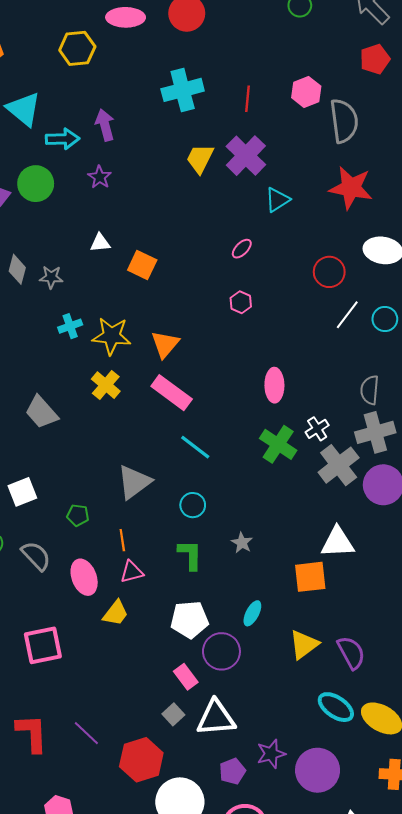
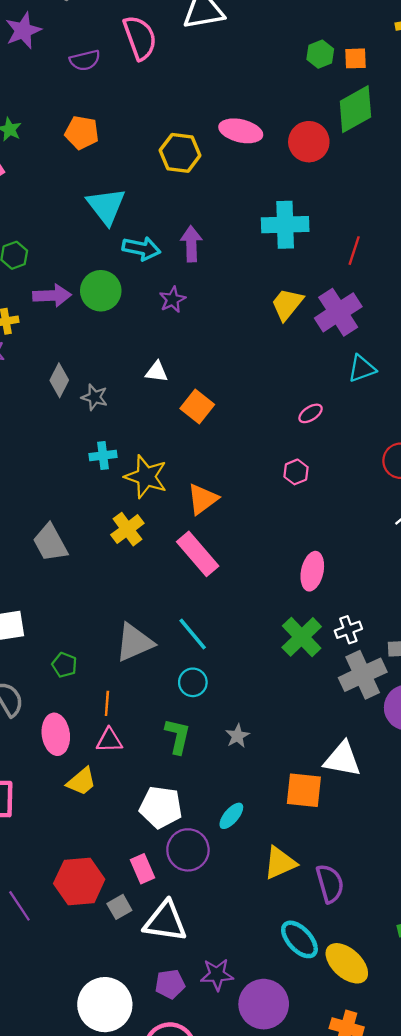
cyan line: (195, 447) -> (193, 634), moved
red hexagon: (141, 760) -> (79, 881), moved

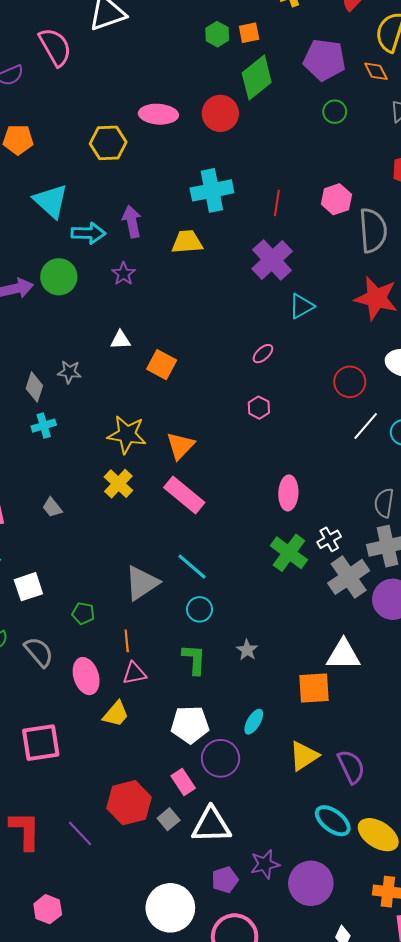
yellow trapezoid: (287, 304) -> (187, 242), moved, turned 56
gray diamond: (59, 380) -> (34, 387), moved
cyan cross: (103, 456) -> (44, 426), moved
gray trapezoid: (50, 543) -> (52, 507), size x0.6

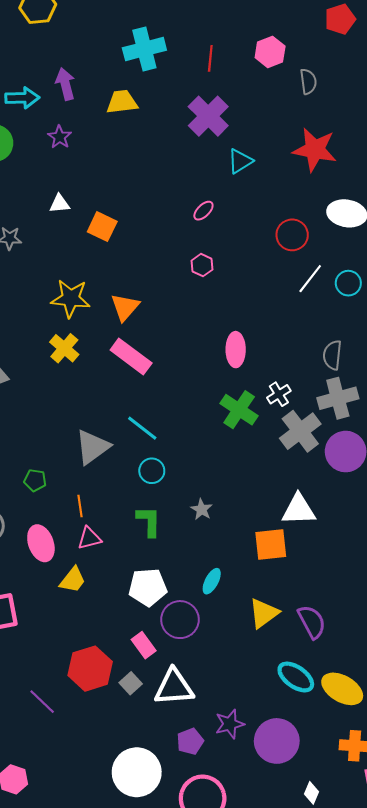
gray semicircle: (373, 230) -> (308, 82), size x0.6

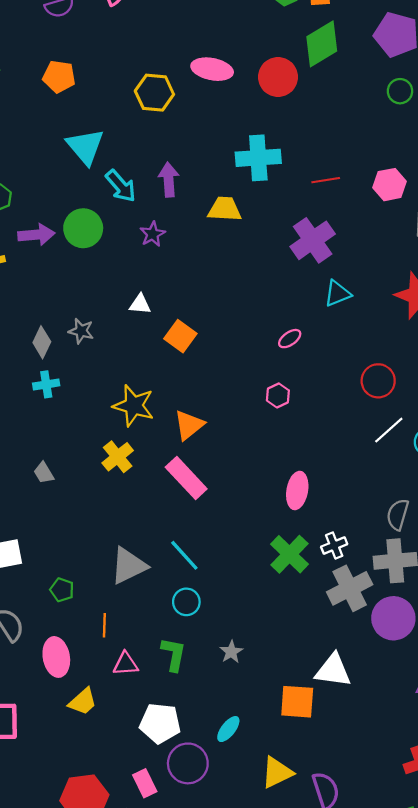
red line: (210, 58) -> (326, 180), turned 65
cyan arrow: (22, 98) -> (121, 186), turned 40
pink triangle: (89, 538) -> (126, 664), moved

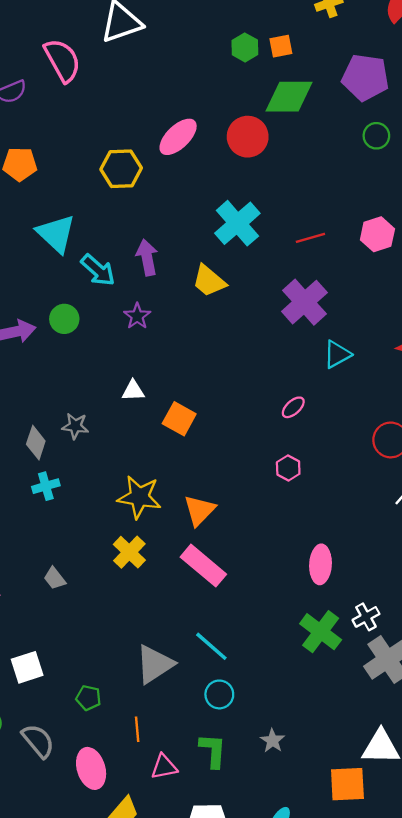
green diamond: (322, 44) -> (289, 97), turned 39
pink ellipse: (212, 69) -> (178, 137), turned -48
cyan cross: (258, 158) -> (237, 223), turned -30
yellow trapezoid: (225, 209) -> (209, 281), turned -136
green circle: (83, 228) -> (64, 319), size x0.7

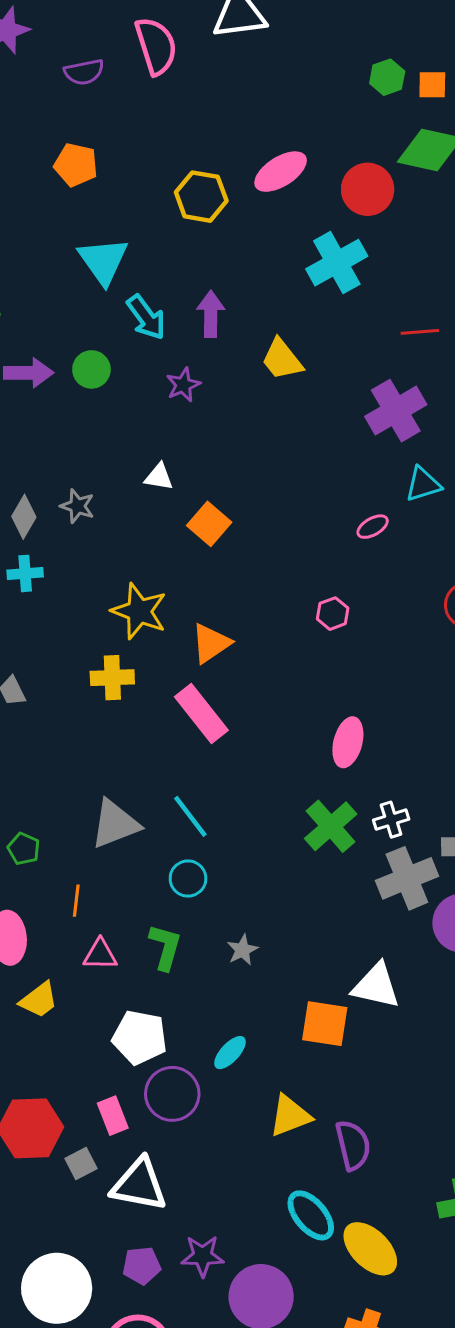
cyan cross: (237, 223) -> (337, 263), moved
pink ellipse: (293, 407) -> (373, 527), moved
yellow cross: (129, 552) -> (112, 678), turned 32

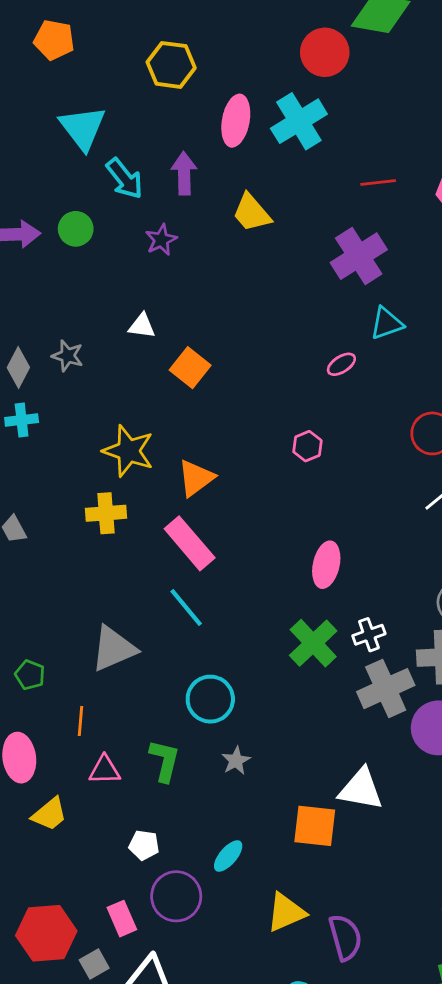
pink ellipse: (281, 172) -> (236, 121), moved, turned -45
cyan line: (190, 816) -> (186, 608), moved
cyan circle: (188, 879) -> (210, 699), moved, size x1.4
white pentagon: (140, 1037) -> (144, 845), size x0.6

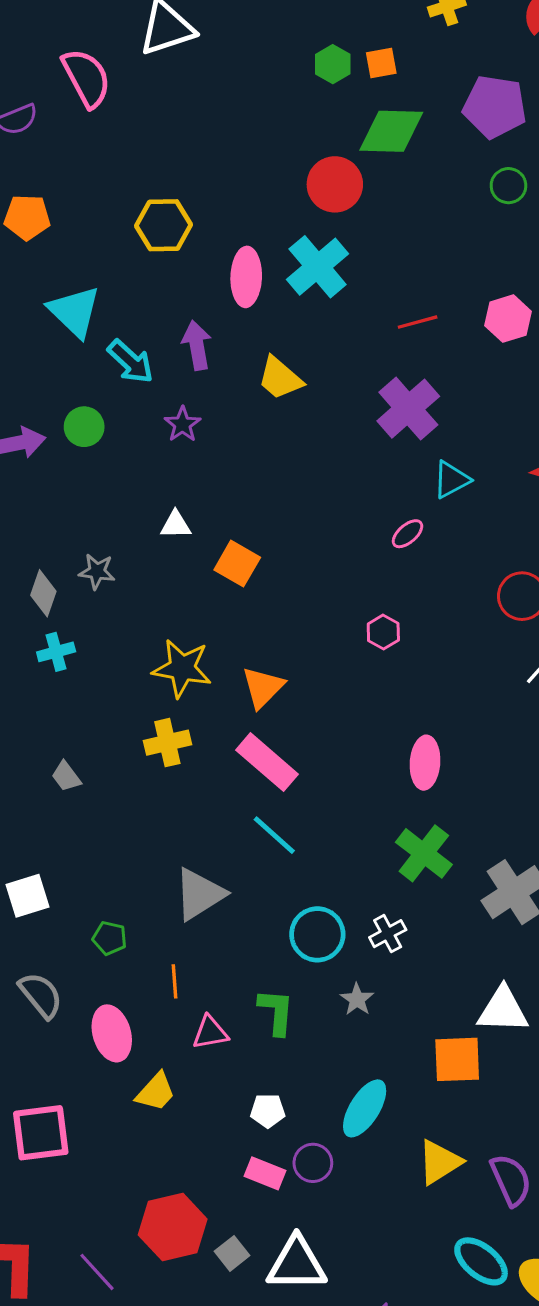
white cross: (369, 635) -> (388, 934), moved
cyan ellipse: (228, 856) -> (365, 1108), size x1.5
purple circle: (176, 896) -> (313, 1163), size x0.7
pink rectangle: (122, 919) -> (265, 1173), moved, turned -36

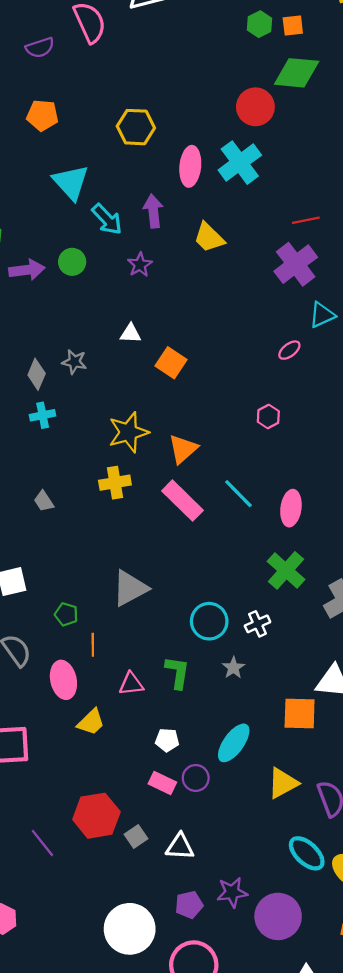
red line: (418, 322) -> (306, 220), moved
yellow star: (182, 668) -> (128, 432), turned -30
cyan line: (274, 835) -> (238, 494), moved
orange line: (175, 981) -> (93, 645), moved
white triangle: (297, 1264) -> (180, 847), size x0.7

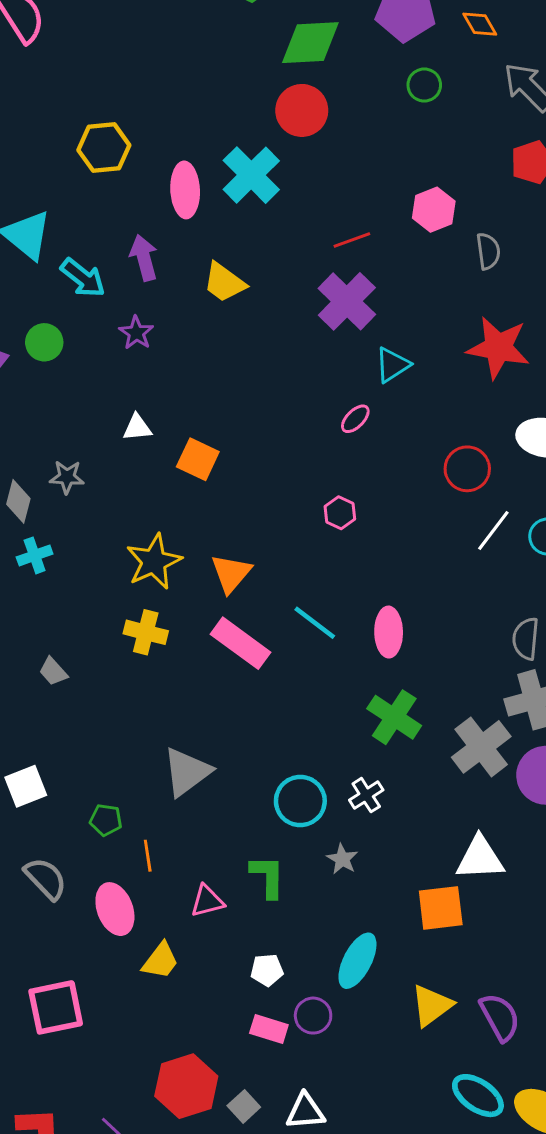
red circle: (255, 107) -> (302, 110), moved
yellow cross: (115, 483) -> (146, 632), turned 32

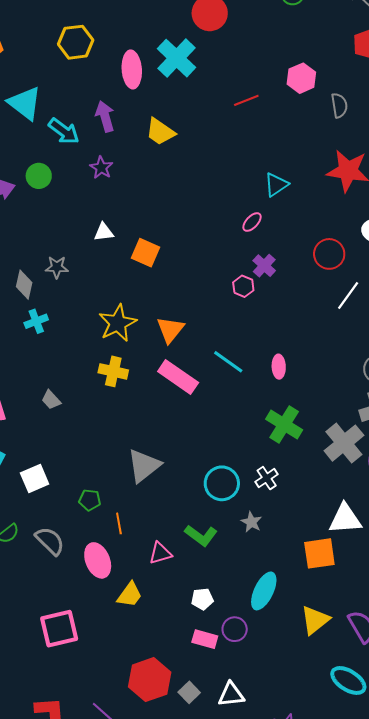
purple cross: (347, 301) -> (264, 266), moved, size x0.6
pink ellipse: (389, 632) -> (279, 367), size x0.7
green L-shape: (268, 877) -> (201, 535), turned 128

